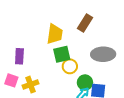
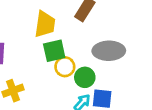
green circle: (85, 82) -> (85, 77), moved

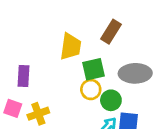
green square: (54, 51) -> (93, 69), moved

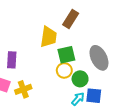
brown rectangle: (111, 32) -> (71, 19), moved
gray ellipse: (135, 73) -> (99, 58), turned 65

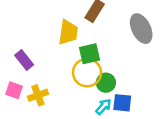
gray ellipse: (99, 58) -> (141, 29), moved
purple rectangle: (12, 60) -> (24, 60), turned -42
yellow circle: (64, 70) -> (87, 73), size x1.5

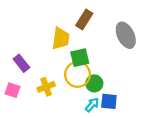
yellow cross: (38, 95) -> (46, 87), moved

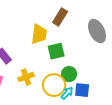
yellow circle: (77, 74) -> (54, 85), moved

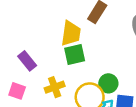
green square: (56, 51) -> (75, 55), moved

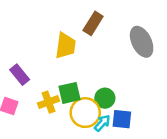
green square: (75, 55) -> (69, 93), moved

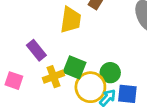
purple rectangle: (20, 75) -> (36, 50), moved
green square: (69, 93) -> (75, 67), turned 35

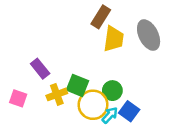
yellow trapezoid: (71, 20) -> (114, 39), moved
blue square: (127, 94) -> (129, 111), turned 30

